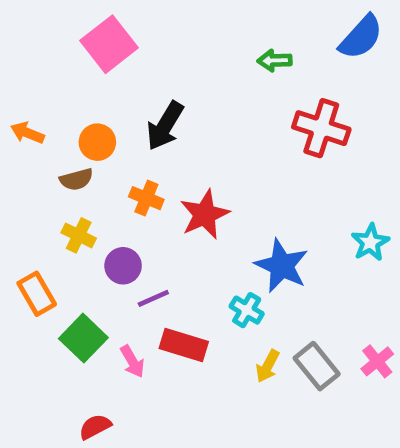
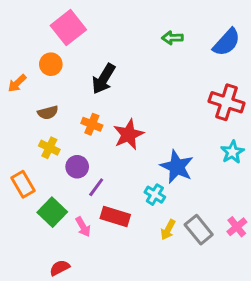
blue semicircle: (361, 37) -> (227, 42), moved
red cross: (321, 128) -> (227, 102), moved
orange arrow: (27, 133) -> (17, 83), turned -66
orange circle: (97, 142) -> (51, 64), moved
purple line: (153, 298) -> (96, 187), turned -30

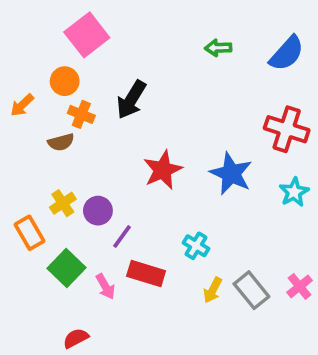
orange cross: (92, 124) -> (81, 114), moved
yellow cross: (49, 148) -> (63, 203), moved, turned 30
blue star: (177, 167) -> (231, 174), moved

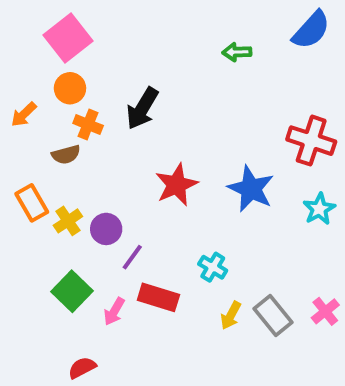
pink square: (87, 35) -> (68, 38), moved
blue semicircle: (287, 53) -> (311, 30), moved
orange rectangle: (30, 233) -> (32, 203), moved
pink arrow: (105, 286) -> (114, 311), turned 60

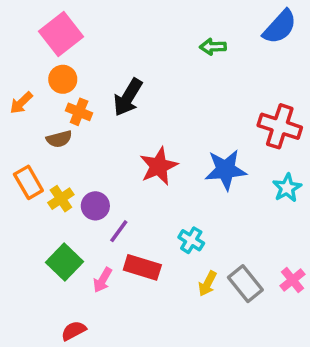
blue star: (251, 189) -> (226, 170), turned -30

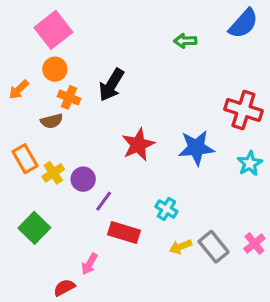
green square: (65, 262) -> (34, 228), moved
pink arrow: (103, 280) -> (89, 264), moved
yellow arrow: (207, 284) -> (181, 247), turned 40

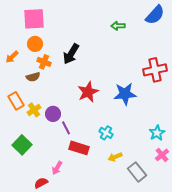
pink square: (53, 30) -> (34, 19), turned 35
red cross: (243, 110) -> (155, 70), turned -30
cyan star: (250, 163) -> (157, 133), moved
purple line: (104, 201) -> (66, 128), turned -64
gray rectangle: (214, 247) -> (137, 172), moved

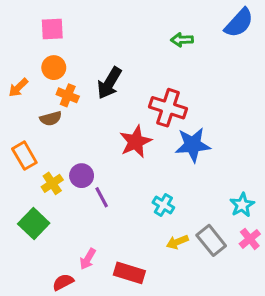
pink square: (34, 19) -> (52, 29), size x0.7
red cross: (155, 70) -> (168, 108), moved, turned 30
yellow cross: (34, 110) -> (52, 183), moved
red rectangle: (79, 148) -> (129, 273), moved
gray rectangle: (137, 172) -> (211, 240), moved

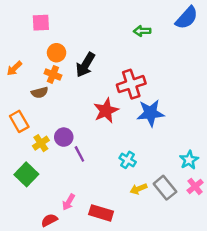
orange circle: (54, 68) -> (57, 53), moved
red cross: (168, 108) -> (131, 84), turned -36

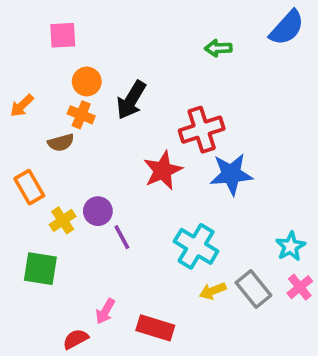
cyan cross: (128, 160) -> (196, 246), size x1.6
green square: (26, 174) -> (40, 269), turned -35

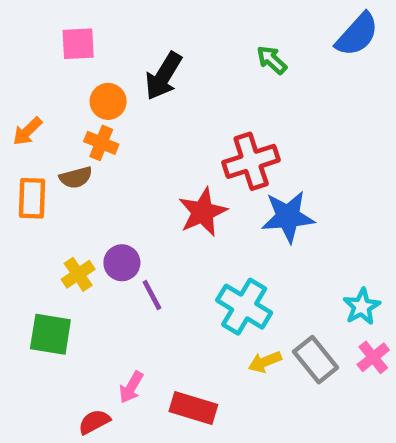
green arrow: (218, 48) -> (272, 60), turned 45
black arrow: (131, 100) -> (163, 76), moved
orange rectangle: (29, 187) -> (32, 198), moved, turned 32

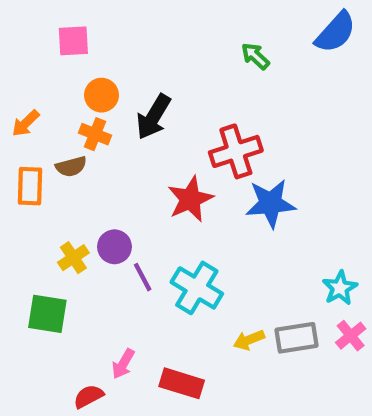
black arrow: (163, 76) -> (153, 117), moved
cyan cross: (244, 307) -> (197, 288), moved
gray rectangle: (316, 360) -> (297, 338), turned -60

